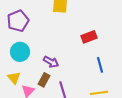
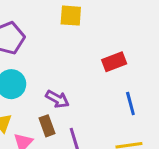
brown rectangle: (44, 80) -> (47, 126), turned -48

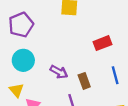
brown rectangle: (47, 126) -> (84, 81), moved

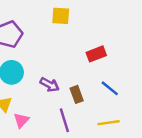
blue line: (115, 75) -> (110, 88), turned -36

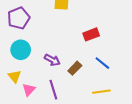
brown rectangle: (77, 94) -> (75, 68), turned 64
purple line: (64, 120) -> (53, 90), moved

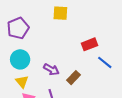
blue line: (102, 63) -> (105, 62), moved
yellow triangle: (15, 76) -> (22, 82), moved

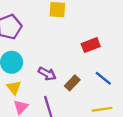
blue line: (105, 62) -> (103, 78), moved

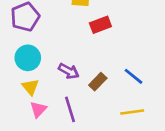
red rectangle: (91, 45) -> (100, 25), moved

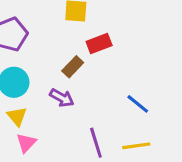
brown rectangle: (98, 82) -> (73, 67), moved
purple line: (70, 109) -> (96, 143), moved

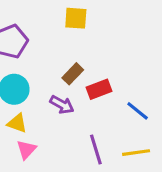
red rectangle: (99, 44) -> (99, 89), moved
yellow triangle: (17, 116) -> (17, 123), turned -30

